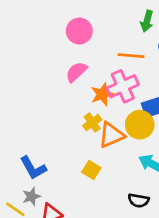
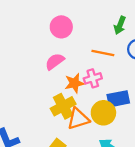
pink cross: (123, 86) -> (93, 78), size x0.7
yellow cross: (92, 123) -> (63, 106), size x1.5

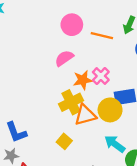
orange line: (103, 53) -> (102, 36), moved
pink cross: (93, 78) -> (101, 76), turned -30

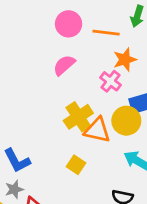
orange star: (83, 80) -> (125, 60), moved
orange triangle: (85, 115) -> (97, 130), turned 35

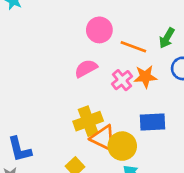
pink cross: (110, 81) -> (122, 80), moved
yellow circle: (126, 121) -> (122, 146), moved

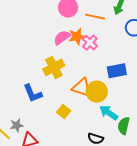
orange star: (145, 77) -> (77, 37), moved
yellow cross: (88, 121) -> (54, 67), moved
blue L-shape: (20, 149) -> (33, 93), moved

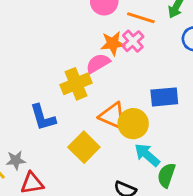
pink semicircle: (62, 37) -> (98, 63), moved
pink cross: (90, 43) -> (133, 41), moved
yellow square: (64, 111) -> (84, 147), size x1.5

